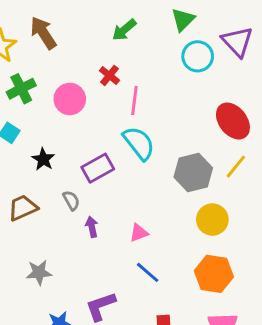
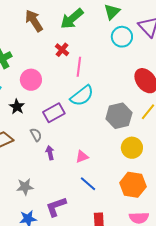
green arrow: (124, 30) -> (72, 19), size x1.4
brown arrow: (43, 33) -> (34, 21), moved
pink circle: (70, 99) -> (31, 80), moved
cyan semicircle: (139, 143) -> (82, 96), turned 90
gray star: (39, 272) -> (25, 187), moved

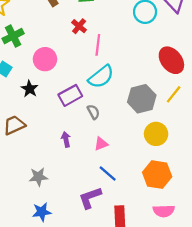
gray semicircle: (36, 135) -> (93, 112), moved
purple L-shape: (56, 207) -> (90, 198), moved

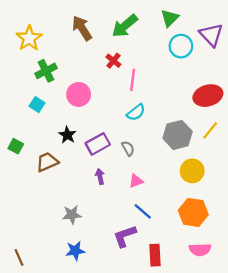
red ellipse: (171, 60) -> (208, 96), turned -68
cyan semicircle: (101, 77) -> (136, 112), size x0.7
black star: (30, 89) -> (67, 135), moved
purple rectangle: (70, 95) -> (98, 144), moved

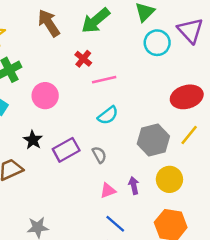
pink line: (133, 80) -> (104, 80), turned 70
purple arrow: (100, 176) -> (134, 186), moved

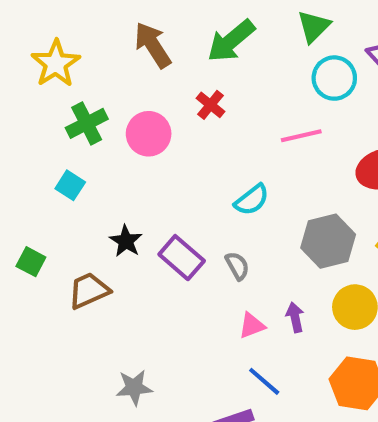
pink line: (104, 80) -> (301, 136), moved
pink circle: (45, 96) -> (149, 134), moved
purple rectangle: (66, 150) -> (182, 258), turned 70

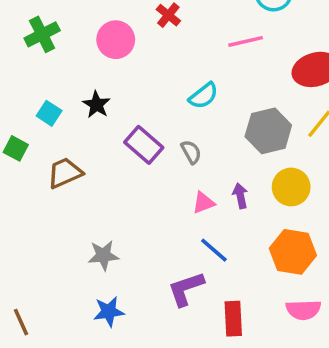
green cross: (87, 123) -> (42, 34), moved
cyan square: (70, 185) -> (49, 113), moved
black star: (126, 241) -> (96, 105), moved

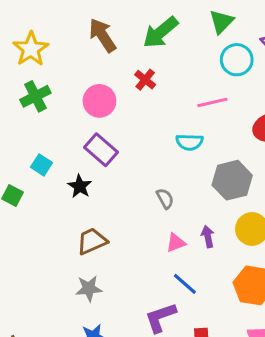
cyan semicircle: (203, 96) -> (189, 142), moved, turned 40
black star: (96, 105) -> (80, 186), moved
purple rectangle: (144, 145) -> (101, 150), moved
brown trapezoid: (65, 173) -> (92, 241), moved

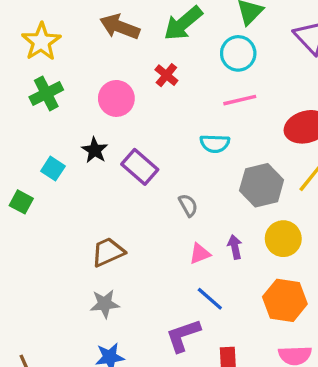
brown arrow: (103, 35) -> (120, 27), turned -36
cyan circle: (237, 60) -> (238, 53), moved
purple rectangle: (101, 150) -> (140, 167), moved
black star: (80, 186) -> (95, 150), moved

